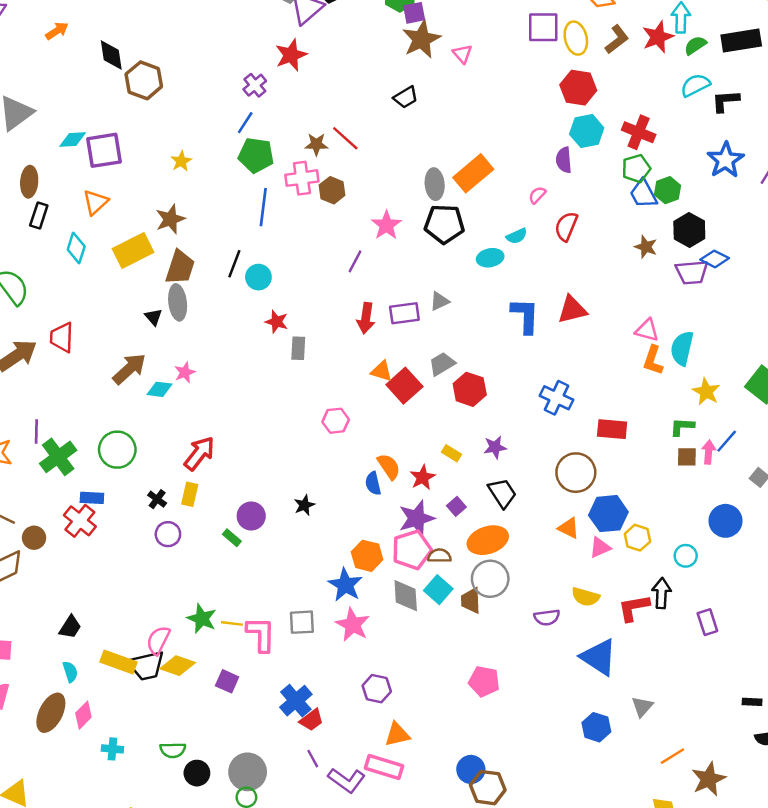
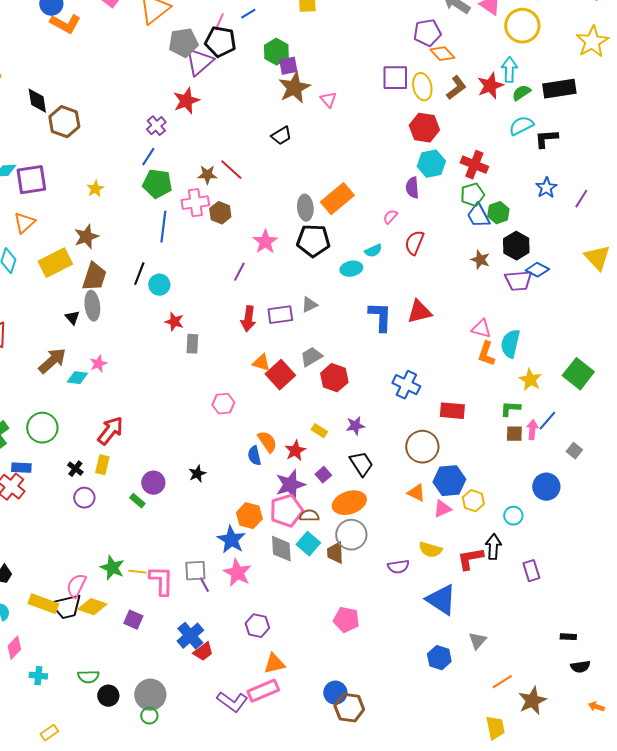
blue star: (725, 160) -> (546, 188), size x0.7
purple line: (313, 759) -> (204, 585), moved
pink rectangle: (384, 767) -> (263, 691), turned -40

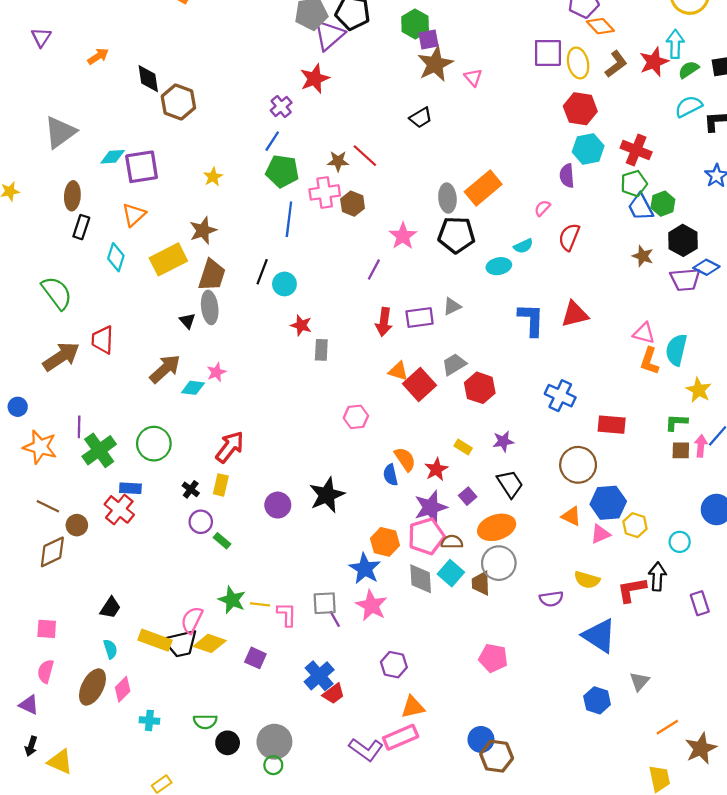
black star: (197, 474) -> (327, 495), size x1.8
green rectangle: (137, 501) -> (222, 541), moved
pink L-shape: (161, 581) -> (287, 614), size x0.7

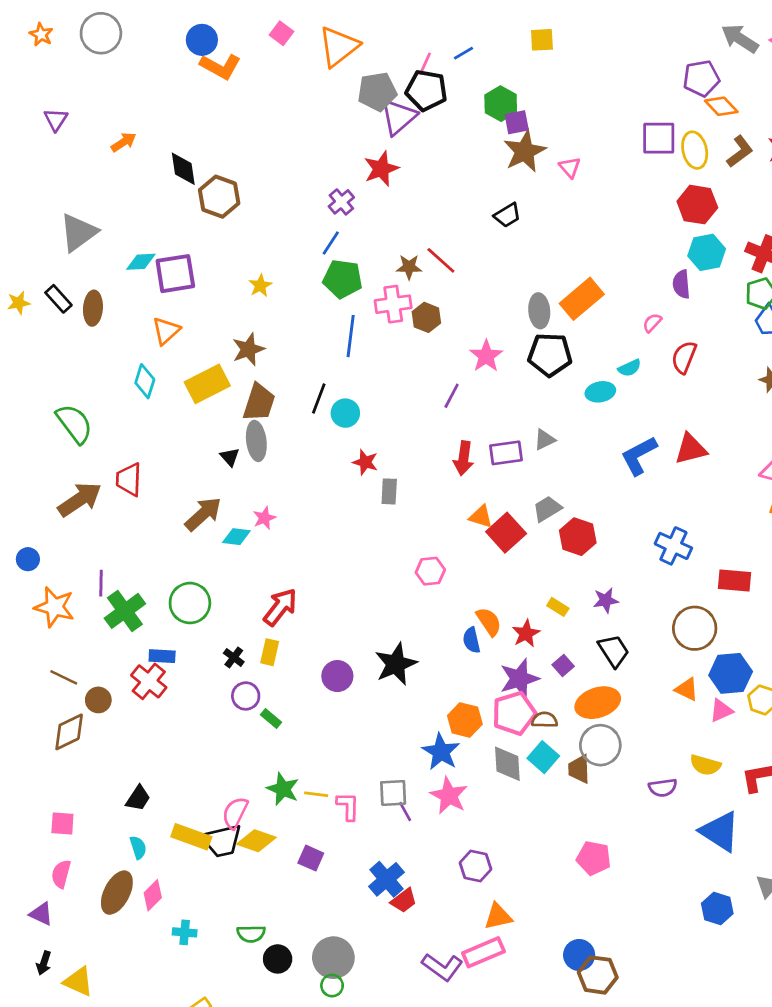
black rectangle: (81, 227) -> (58, 299), moved, turned -60
blue L-shape: (531, 320) -> (639, 456), turned -120

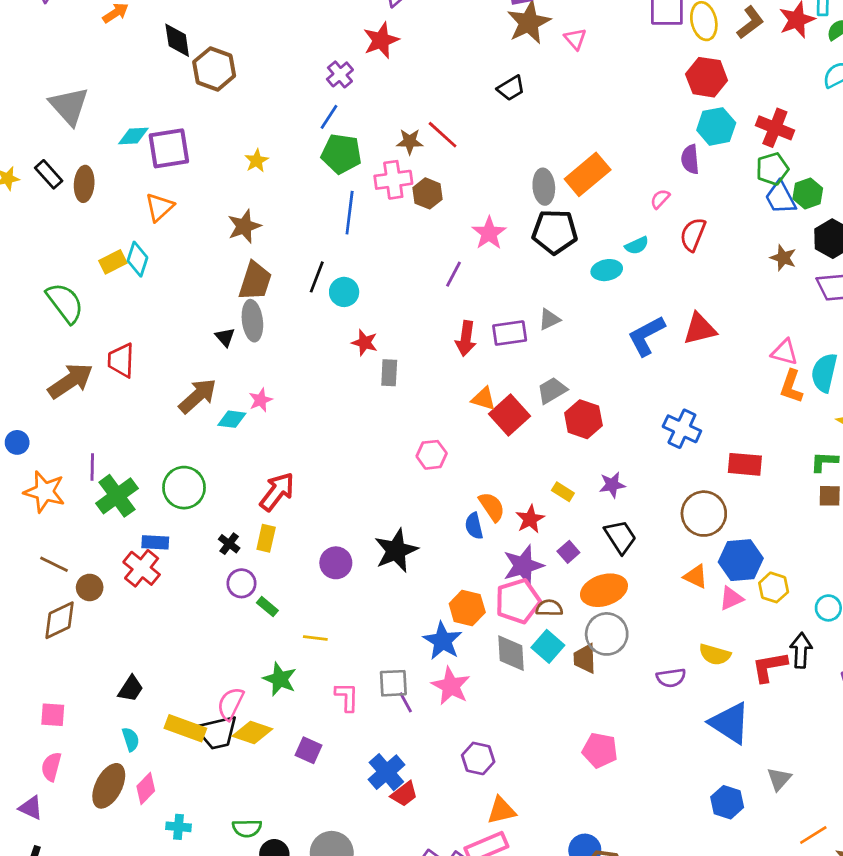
gray triangle: (78, 232) -> (69, 106), turned -36
yellow rectangle: (207, 384) -> (113, 262), moved, size x0.6
yellow line: (316, 794) -> (315, 638), moved

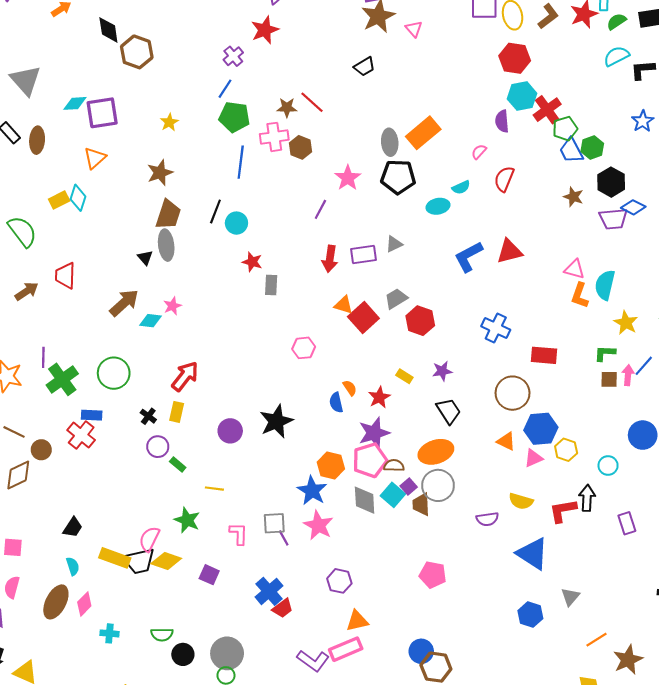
red cross: (775, 128) -> (547, 110), moved, turned 32
brown arrow: (70, 381) -> (27, 291), size x0.7
orange semicircle: (492, 507) -> (350, 388), size x0.7
purple square: (568, 552) -> (409, 486), moved

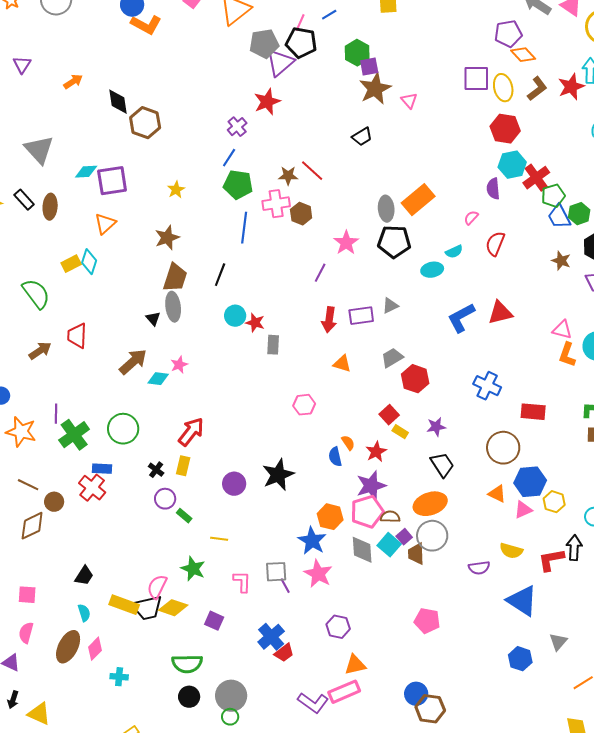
cyan circle: (236, 223) -> (235, 316), moved
red square: (363, 317) -> (389, 415), moved, size x0.7
green semicircle: (162, 634) -> (187, 664), moved, size x1.4

